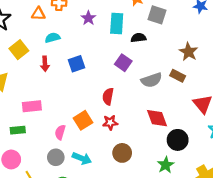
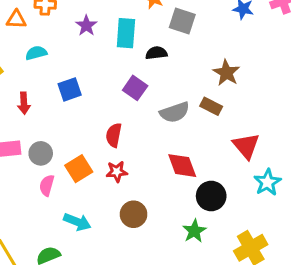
red arrow: (45, 64) -> (24, 103), moved
gray circle: (56, 157) -> (41, 153), moved

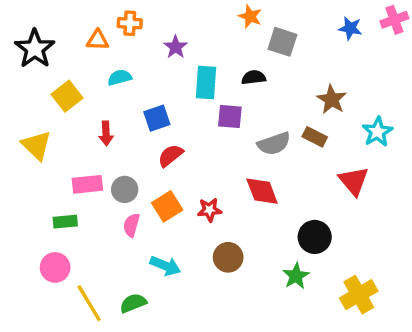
cyan rectangle: (126, 33) -> (206, 83), moved
purple square: (135, 88) -> (230, 116), turned -30
red semicircle: (114, 135) -> (170, 155), moved, turned 40
red diamond: (182, 166) -> (262, 191), moved
cyan star: (267, 182) -> (377, 132), moved

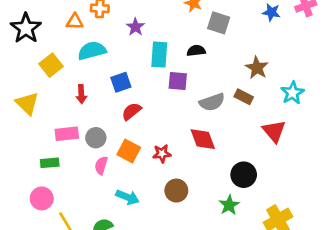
cyan semicircle: (120, 77) -> (92, 51), size x1.5
orange square: (167, 206) -> (129, 151), turned -30

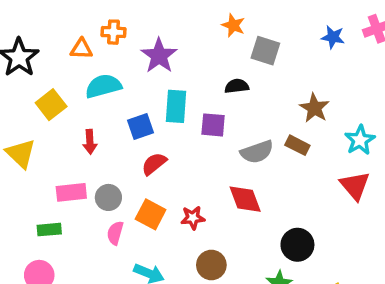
purple star: (135, 27) -> (159, 56), size x1.5
cyan rectangle: (159, 55) -> (176, 106), moved
red triangle: (274, 131) -> (355, 186), moved

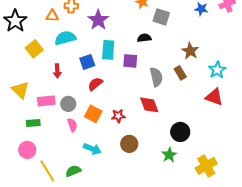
brown rectangle: (297, 145) -> (180, 73), turned 32
gray semicircle: (257, 152) -> (156, 77), turned -84
yellow triangle: (21, 154) -> (20, 90), moved
red triangle: (355, 186) -> (214, 97), turned -30
pink semicircle: (115, 233) -> (72, 125), turned 144

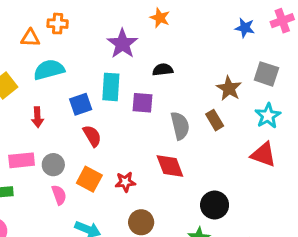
gray square: (161, 17) -> (266, 74), moved
purple star: (98, 20) -> (122, 44), moved
red semicircle: (95, 84) -> (92, 136), turned 98

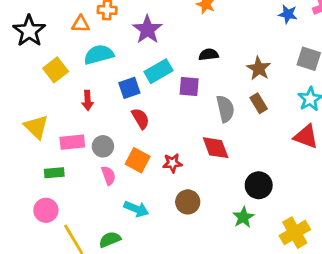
purple star: (122, 44) -> (147, 29), moved
cyan rectangle: (111, 87) -> (159, 71), turned 56
brown star: (229, 88) -> (259, 68), moved

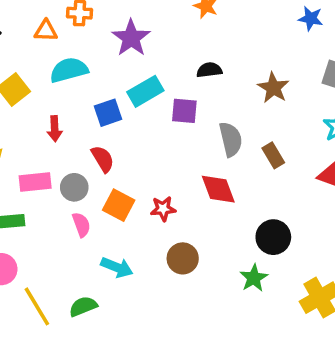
brown rectangle: (259, 103) -> (273, 155), moved
red semicircle: (140, 119) -> (103, 159), moved

